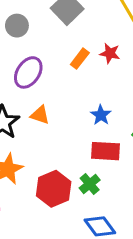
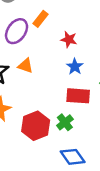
red star: (110, 53) -> (69, 40), moved
orange rectangle: (80, 59) -> (41, 19), moved

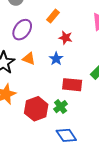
orange rectangle: (41, 19) -> (53, 16), moved
blue star: (75, 67) -> (56, 59), moved

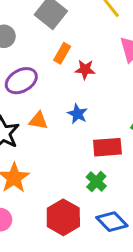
purple ellipse: (22, 30) -> (21, 81), turned 35
red star: (66, 38) -> (85, 69), moved
red hexagon: (36, 109) -> (63, 217), moved

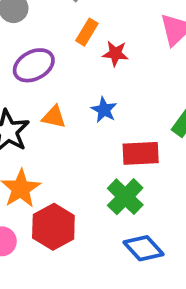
green cross: (96, 182) -> (125, 197), size x1.4
red hexagon: (63, 217) -> (53, 227), moved

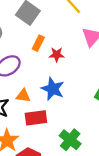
blue star: (104, 110) -> (53, 89), size x1.5
red rectangle: (141, 153) -> (36, 118), moved

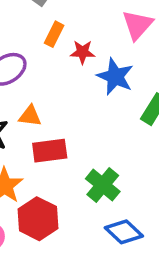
blue star: (53, 89) -> (115, 77), moved

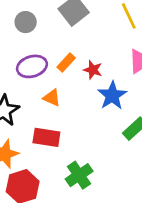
orange rectangle: (54, 34) -> (66, 63), moved
orange triangle: (30, 116) -> (52, 98), moved

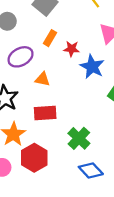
orange rectangle: (66, 63) -> (50, 38), moved

